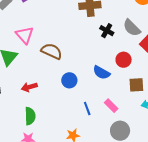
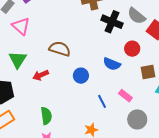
black cross: (107, 31) -> (112, 22), size x1.5
pink triangle: (25, 35) -> (21, 26), moved
red arrow: (29, 87) -> (41, 75), moved

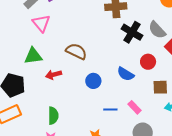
green triangle: (18, 60) -> (33, 56), turned 42
blue line: (102, 101) -> (110, 110), turned -72

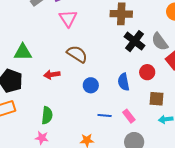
pink triangle: (41, 23) -> (68, 18), moved
green triangle: (33, 56) -> (23, 52), moved
blue semicircle: (126, 74) -> (124, 82), turned 42

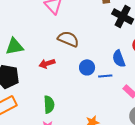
blue line: (105, 116) -> (105, 76), moved

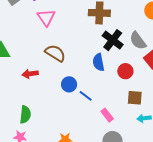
blue semicircle: (119, 59) -> (98, 62), moved
blue line: (105, 76) -> (86, 96), turned 32

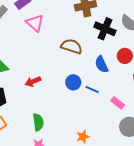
brown semicircle: (55, 53) -> (72, 46), moved
blue semicircle: (98, 62) -> (102, 64), moved

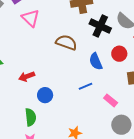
blue circle: (73, 82) -> (45, 95), moved
blue line: (92, 89) -> (86, 86), turned -48

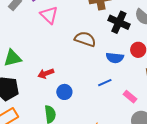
blue semicircle: (96, 61) -> (115, 58), turned -60

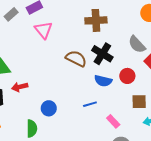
black cross: (119, 22) -> (102, 54), moved
red arrow: (46, 73) -> (20, 87), moved

